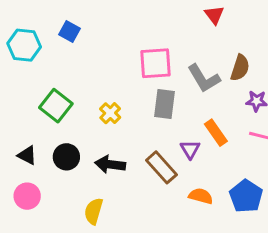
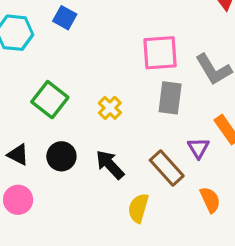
black arrow: (110, 164) -> (110, 165), turned 40
orange semicircle: (201, 196) -> (210, 200), turned 50
yellow semicircle: (94, 211) -> (138, 208), moved

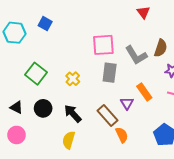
orange semicircle: (210, 200) -> (122, 135), moved
yellow semicircle: (138, 208) -> (69, 140), moved

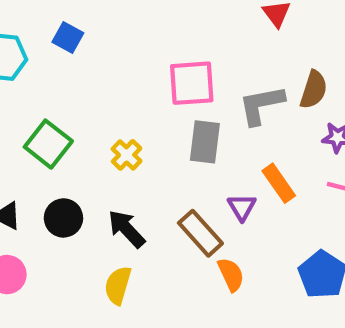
gray L-shape: (136, 55) -> (261, 105), turned 110

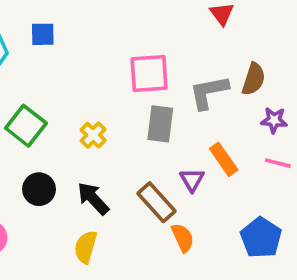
blue square: (68, 37) -> (43, 34), turned -30

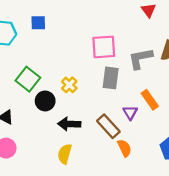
black circle: (39, 189) -> (45, 101), moved
black arrow: (93, 198) -> (69, 124), turned -45

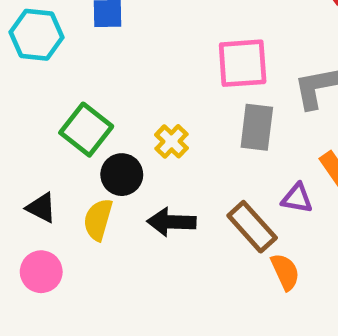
purple triangle: (130, 112) -> (297, 198), turned -49
yellow semicircle: (65, 154) -> (98, 220), moved

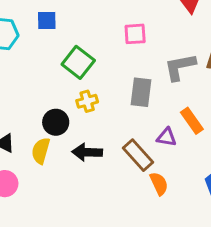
pink square: (243, 63) -> (135, 34), moved, size x0.7
green square: (86, 130) -> (78, 62), moved
yellow cross: (172, 141) -> (87, 101), turned 30

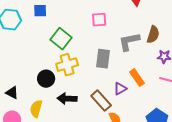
yellow cross: (87, 101) -> (67, 65), size x1.5
purple triangle: (166, 137) -> (120, 89), turned -40
yellow semicircle: (41, 151) -> (36, 109), moved

